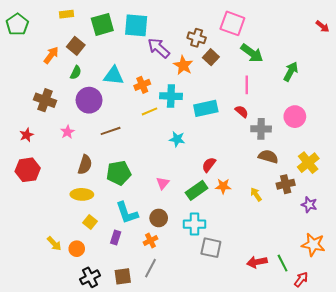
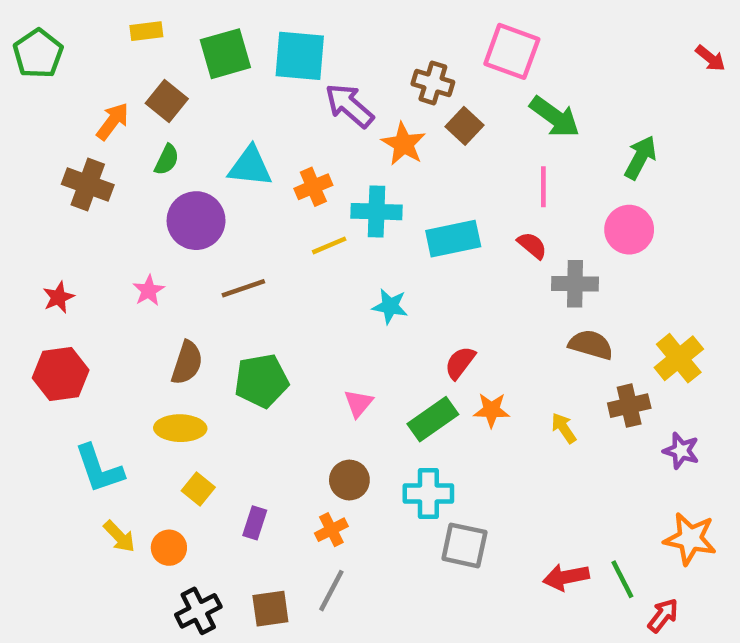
brown cross: (45, 100) -> (88, 184), moved
pink circle: (295, 117) -> (629, 230), moved
cyan L-shape: (127, 213) -> (99, 469), moved

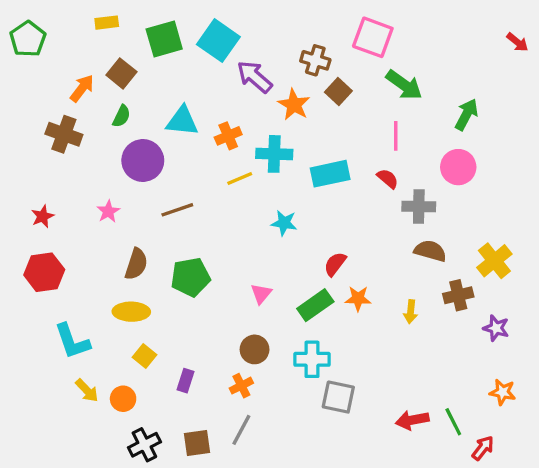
cyan square: (300, 56) -> (218, 41), turned 30
yellow arrow: (564, 428) -> (411, 312), turned -140
orange star: (690, 539) -> (503, 392), size x0.7

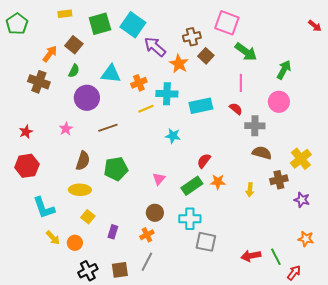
brown cross: (315, 60) -> (192, 37), turned -30

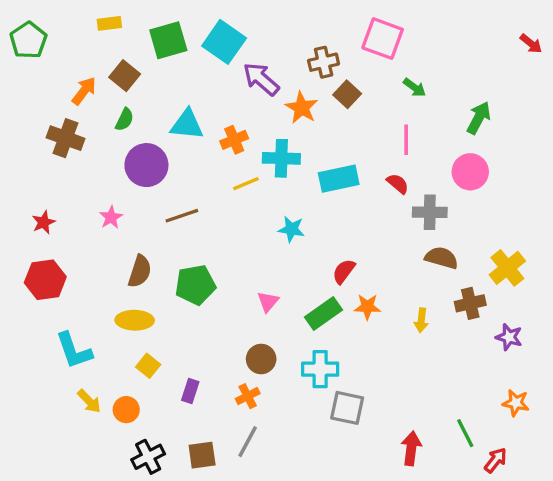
green arrow: (246, 52) -> (415, 87), size x0.6
red arrow: (251, 256) -> (411, 448), moved, turned 108

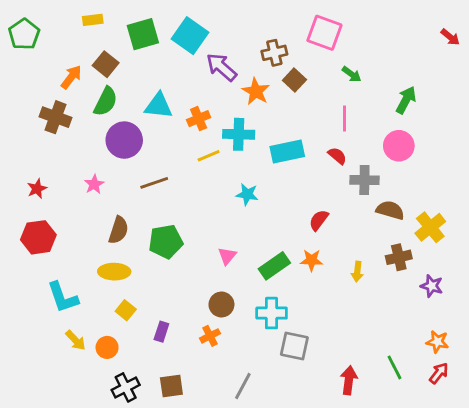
green semicircle: (125, 120) -> (106, 101), size x1.5
brown semicircle: (442, 258) -> (390, 210), moved
red semicircle: (344, 271) -> (319, 220), moved
gray line: (248, 442) -> (243, 386), moved
red arrow: (496, 460) -> (439, 373), moved

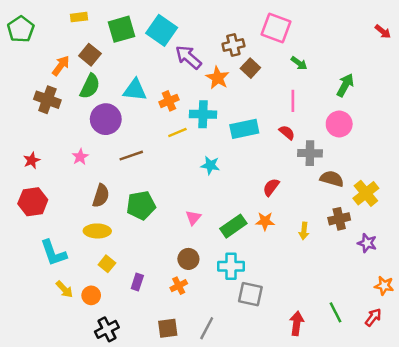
orange star: (437, 342) -> (384, 286), moved
brown square: (171, 386) -> (168, 328), moved

